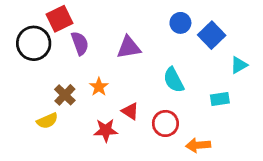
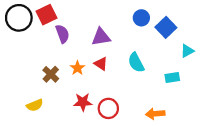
black circle: (34, 43) -> (19, 18), moved
red triangle: (130, 111) -> (101, 64), moved
yellow semicircle: (47, 121) -> (35, 105), moved
red circle: (165, 123) -> (108, 108), moved

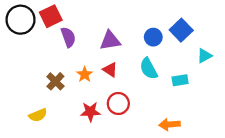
blue circle: (141, 18) -> (153, 37), moved
cyan rectangle: (172, 78) -> (180, 80), moved
red circle: (108, 108) -> (118, 103), moved

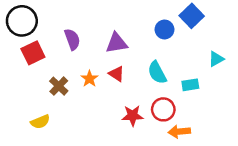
red square: (51, 16) -> (33, 53), moved
blue square: (181, 30) -> (192, 16), moved
blue circle: (153, 37) -> (164, 29), moved
red circle: (118, 103) -> (163, 109), moved
red star: (90, 112) -> (133, 116), moved

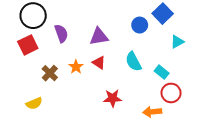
black circle: (22, 21) -> (33, 16), moved
cyan triangle: (216, 59) -> (177, 42), moved
cyan rectangle: (190, 85) -> (162, 72), turned 48
red circle: (163, 109) -> (171, 93), moved

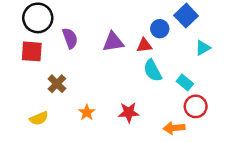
red square: (28, 45) -> (32, 51), turned 30
red triangle: (99, 63) -> (144, 45), moved, turned -40
orange star: (76, 67) -> (87, 112), moved

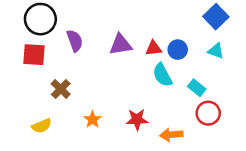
blue square: (186, 16) -> (216, 17), moved
blue circle: (160, 29) -> (178, 50), moved
cyan triangle: (203, 48) -> (216, 51), turned 49
orange arrow: (174, 128) -> (171, 135), moved

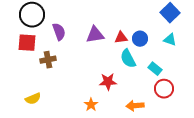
brown cross: (61, 89) -> (48, 60), moved, turned 35
orange star: (92, 120) -> (91, 105), moved
red star: (137, 120) -> (108, 82), moved

